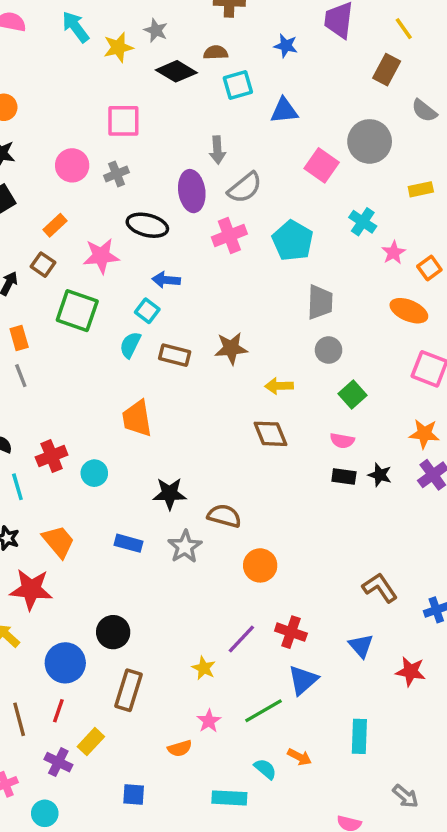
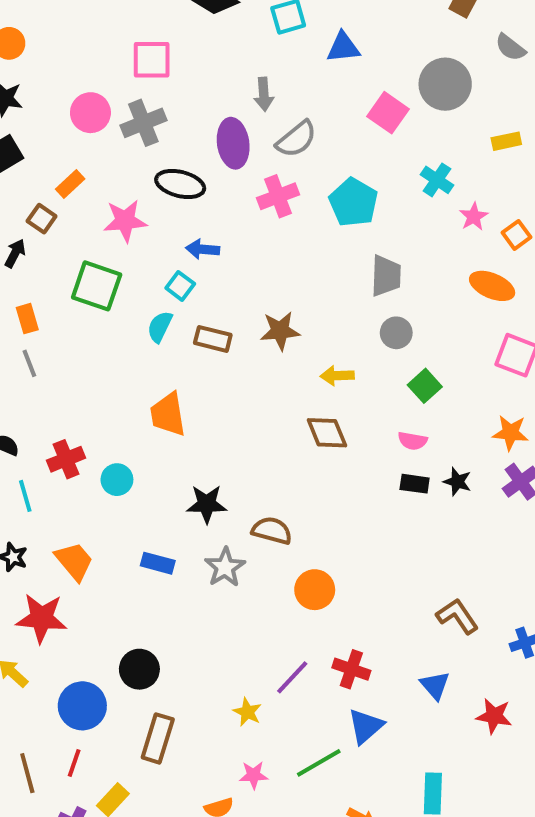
gray cross: (117, 174) -> (143, 123), size x1.5
brown square: (43, 265) -> (42, 219), moved
pink star: (209, 721) -> (254, 775), turned 30

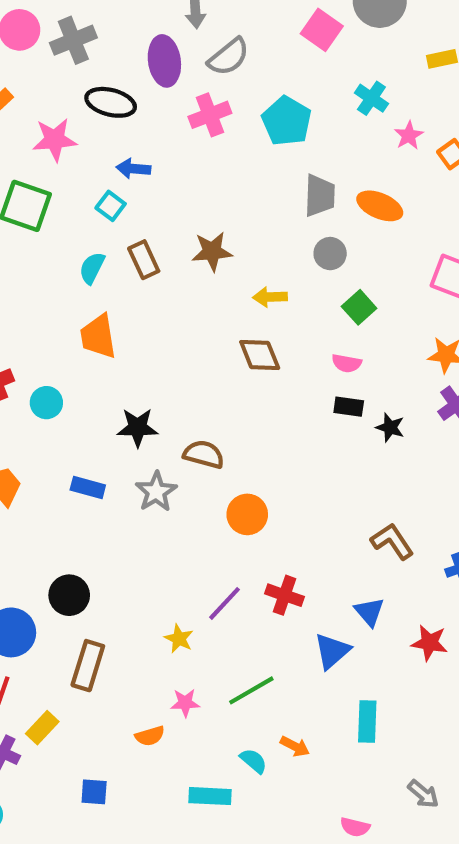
orange ellipse: (492, 286) -> (380, 206), moved
cyan semicircle: (160, 327) -> (92, 268), moved
brown rectangle: (213, 339) -> (144, 260), turned 51
black star: (457, 482) -> (390, 427), moved
blue triangle: (366, 726) -> (332, 651), moved

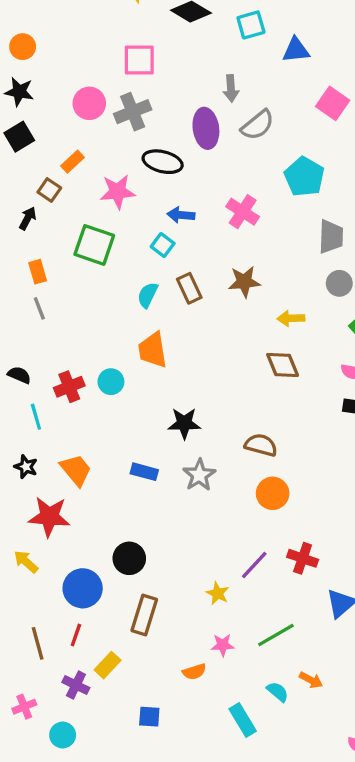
pink cross: (210, 115) -> (243, 212), moved, turned -36
cyan circle: (46, 403) -> (111, 382), moved
brown semicircle: (204, 454) -> (261, 445), moved
cyan rectangle: (210, 796) -> (243, 720), turned 56

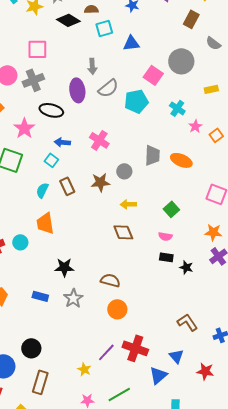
cyan pentagon: (304, 177) -> (136, 101), moved, turned 30
pink star: (118, 192) -> (24, 128), turned -30
gray circle: (339, 283) -> (124, 171), moved
red cross: (303, 558) -> (135, 348), size x1.4

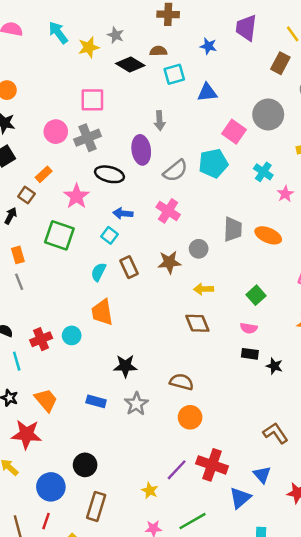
gray semicircle: (108, 88) -> (175, 171), moved

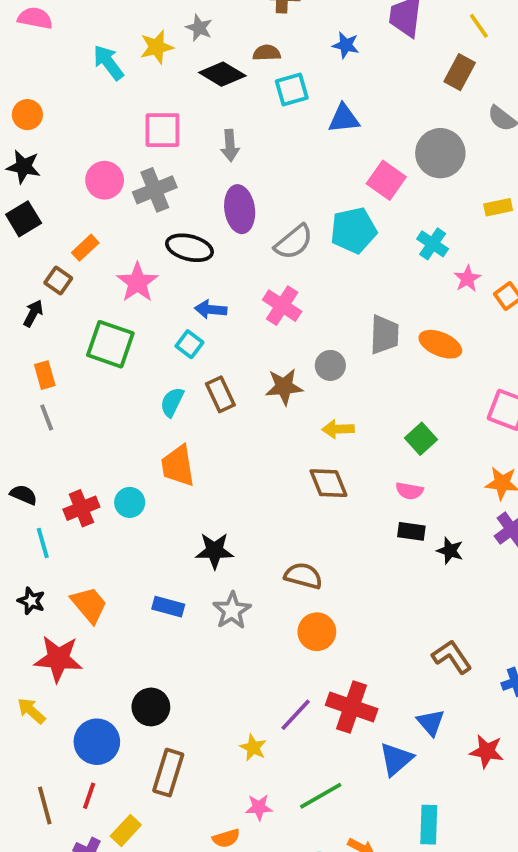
cyan arrow: (58, 33) -> (108, 63), moved
gray arrow: (160, 121) -> (230, 145), moved

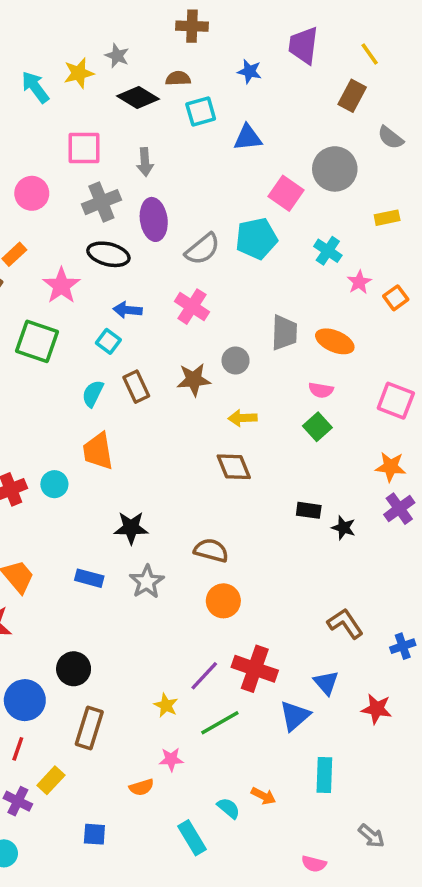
gray cross: (155, 190) -> (101, 202), moved
pink semicircle: (409, 491) -> (321, 390), moved
green line: (321, 796) -> (220, 723), moved

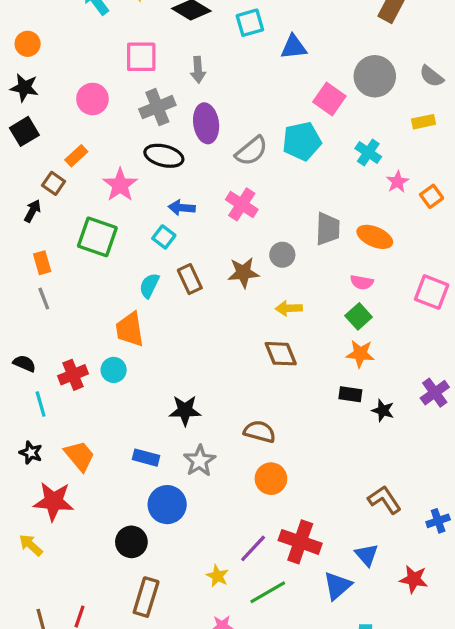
gray semicircle: (391, 138) -> (432, 76), moved
orange trapezoid: (98, 451) -> (130, 329), moved
orange star: (391, 467) -> (360, 354), moved
blue circle: (25, 700) -> (167, 505), moved

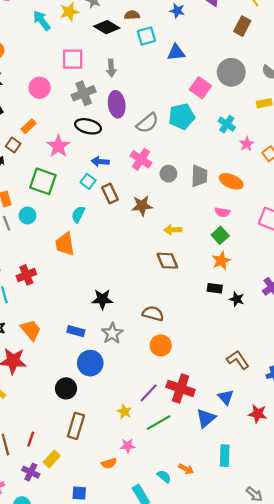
gray circle: (282, 255) -> (168, 174), moved
brown rectangle: (190, 279) -> (110, 193), moved
orange star: (360, 354) -> (221, 261), turned -30
cyan circle: (114, 370) -> (27, 216), moved

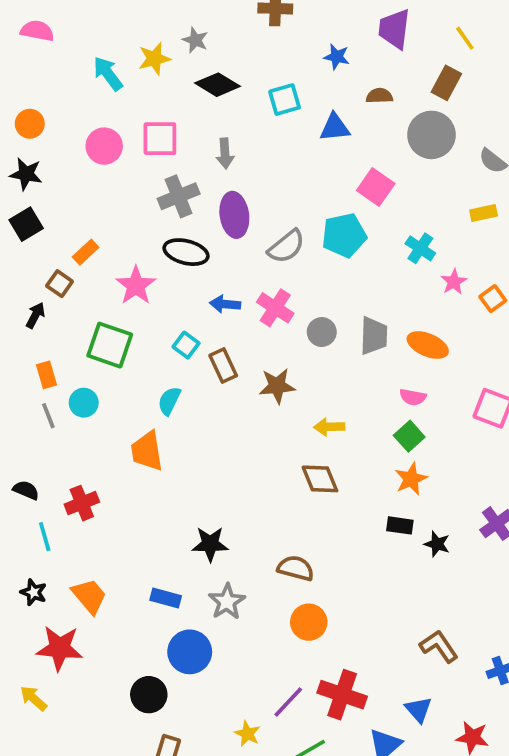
brown semicircle: (132, 15) -> (379, 96), moved
gray circle: (231, 72) -> (431, 135), moved
pink circle: (40, 88) -> (104, 146), moved
blue arrow: (100, 162) -> (225, 304), moved

